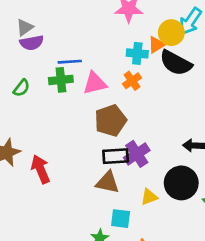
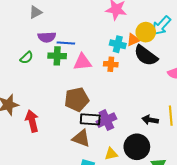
purple semicircle: (32, 43) -> (47, 37), moved
orange cross: (132, 81) -> (111, 64), turned 32
brown pentagon: (111, 120) -> (77, 99), moved

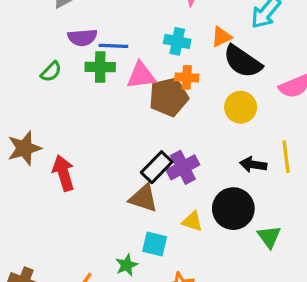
yellow circle: (146, 32) -> (241, 107), moved
cyan cross: (118, 44) -> (177, 41), moved
brown pentagon: (77, 99) -> (169, 97), moved
black rectangle: (90, 119) -> (157, 167), turned -48
yellow triangle: (111, 154) -> (192, 221), turned 32

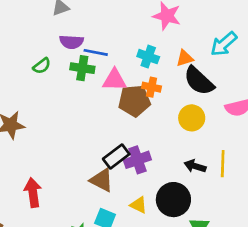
red arrow: (63, 173) -> (33, 193), moved

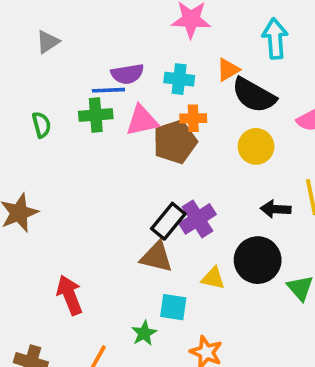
purple semicircle: (71, 42) -> (127, 74), moved
cyan arrow: (224, 44) -> (275, 38), turned 140
green semicircle: (42, 66) -> (41, 125), turned -54

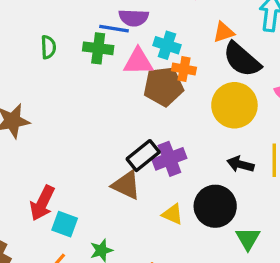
cyan cross: (179, 79) -> (167, 45), moved
yellow circle: (256, 146) -> (234, 105), size x1.4
red arrow: (70, 295) -> (42, 203), turned -144
cyan square: (173, 307) -> (65, 224), moved

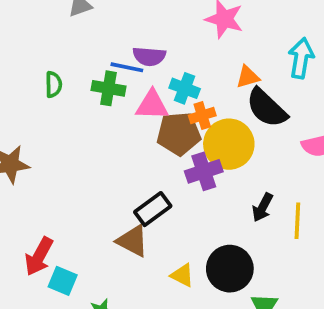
orange cross: (184, 69) -> (202, 115), turned -30
yellow circle: (234, 105) -> (229, 144), moved
purple cross: (169, 159) -> (204, 171), moved
black arrow: (240, 164) -> (263, 207), moved, turned -80

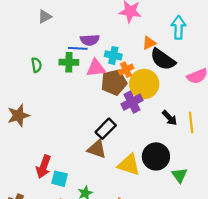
black arrow: (263, 207) -> (170, 118), turned -63
yellow triangle: (182, 275) -> (129, 165), size x1.6

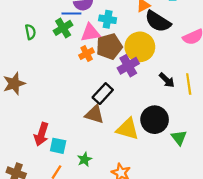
green cross: (69, 62) -> (63, 28), turned -30
orange cross: (126, 70) -> (87, 54), moved

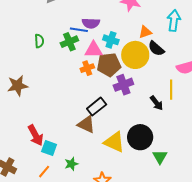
black semicircle: (158, 21) -> (156, 48), size x0.7
yellow circle: (140, 47) -> (135, 55), moved
yellow line: (189, 84) -> (171, 90), moved
red arrow: (41, 134) -> (36, 135), turned -55

